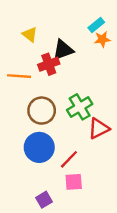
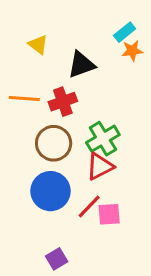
red cross: (49, 64) -> (63, 102), moved
red triangle: (99, 128) -> (100, 166), moved
pink square: (74, 182) -> (109, 214), moved

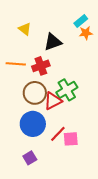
red triangle: (100, 166) -> (53, 101), moved
purple square: (57, 259) -> (30, 158), moved

